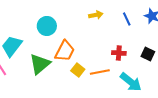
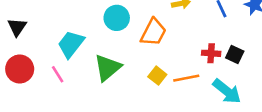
orange trapezoid: (65, 51) -> (153, 32), moved
black square: (148, 54) -> (235, 55), moved

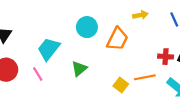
green triangle: (107, 68) -> (79, 69), size x0.7
yellow square: (157, 76) -> (121, 85), moved

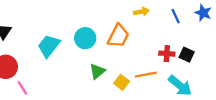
cyan circle: (87, 27) -> (85, 38), moved
green triangle: (79, 69) -> (97, 71), moved
pink line: (38, 74) -> (22, 88), moved

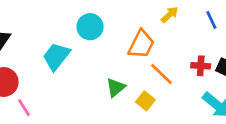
yellow arrow: (141, 12) -> (170, 15), turned -32
cyan circle: (85, 38) -> (90, 27), moved
orange line: (146, 75) -> (162, 74), moved, turned 55

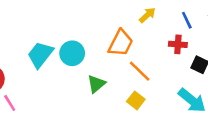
cyan circle: (90, 27) -> (72, 53), moved
red cross: (201, 66) -> (178, 44), moved
yellow square: (145, 101) -> (136, 100), moved

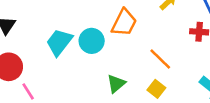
orange trapezoid: (121, 43) -> (124, 23), moved
green triangle: (96, 84) -> (116, 84), moved

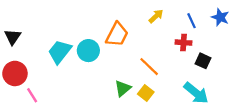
green triangle: (116, 84) -> (123, 88), moved

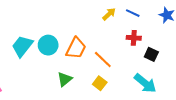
blue line: (192, 21) -> (133, 13), moved, turned -40
orange trapezoid: (117, 34) -> (76, 48), moved
green triangle: (123, 88) -> (65, 79), moved

